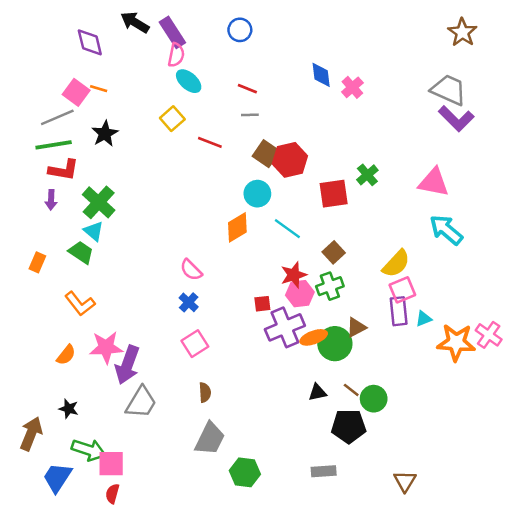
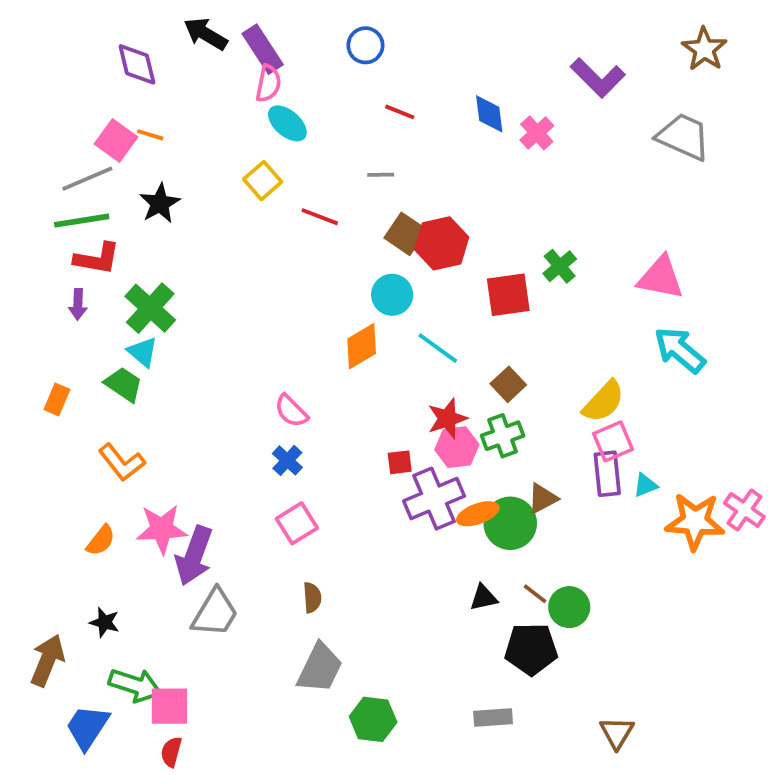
red line: (247, 89) -> (400, 112), moved
purple L-shape: (456, 119) -> (598, 78), moved

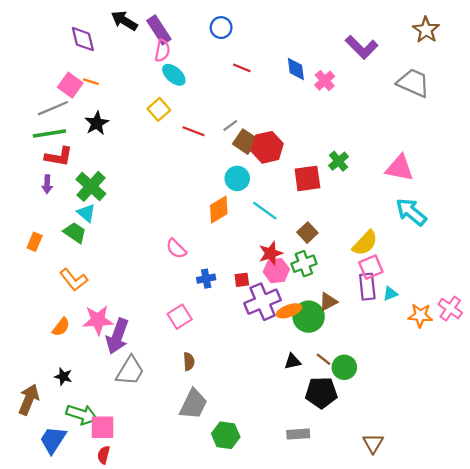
gray line: (381, 175) -> (230, 125), moved, turned -35
blue cross: (287, 460) -> (206, 279), moved, turned 36
orange star: (695, 521) -> (420, 315), size x0.7

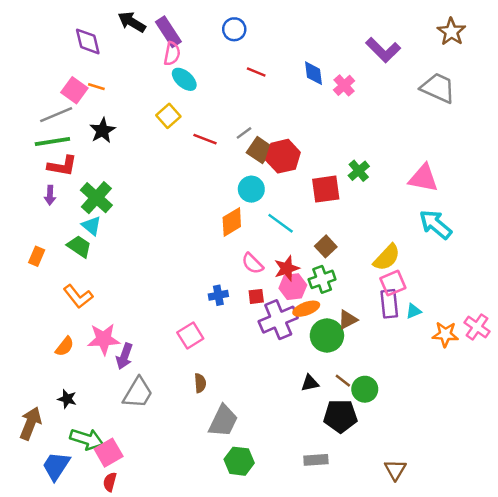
pink semicircle: (176, 249) -> (253, 264), moved
orange ellipse: (289, 311) -> (306, 309), moved
purple arrow: (117, 336) -> (124, 356), size x0.7
gray trapezoid: (193, 404) -> (223, 421), moved
pink square: (102, 427) -> (109, 453), turned -30

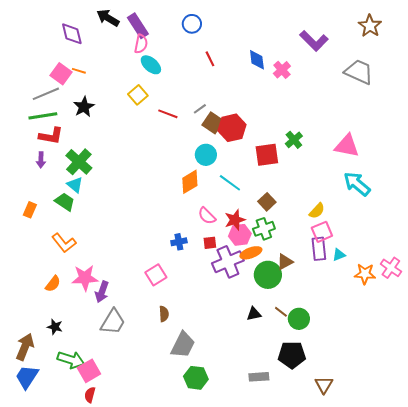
red line: (256, 72) -> (210, 59), turned 42
yellow semicircle: (387, 257) -> (317, 211), size x0.7
black pentagon: (340, 416) -> (292, 355), moved
blue trapezoid: (56, 466) -> (27, 377), moved

